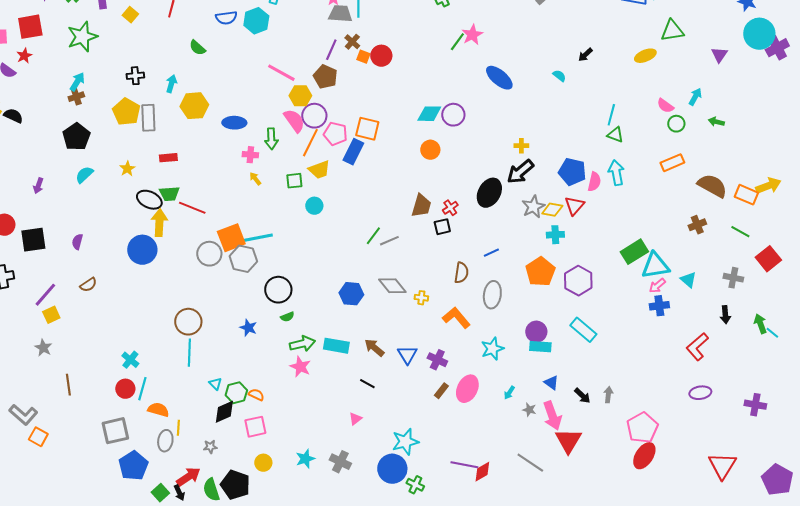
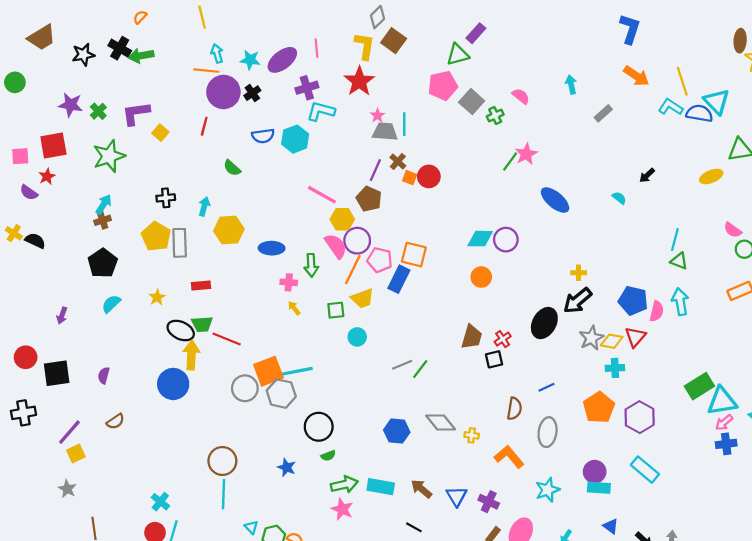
gray line: (389, 241) -> (402, 365), moved

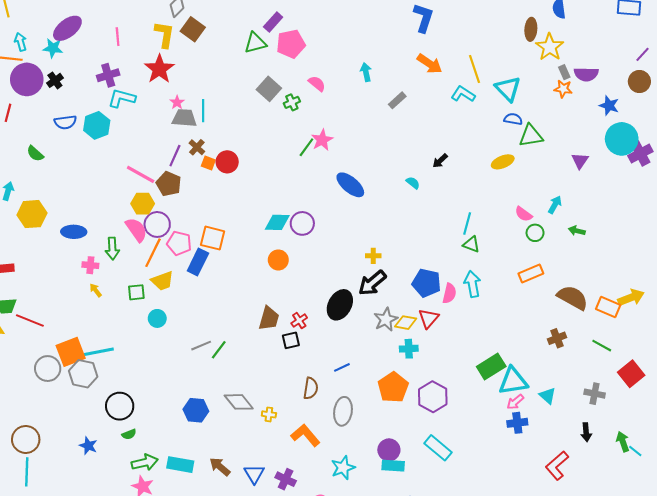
purple ellipse: (282, 60) -> (67, 28), moved
pink pentagon: (443, 86) -> (291, 44), moved
blue semicircle: (699, 113) -> (513, 119), moved, size x0.7
pink line: (322, 195) -> (141, 174), moved

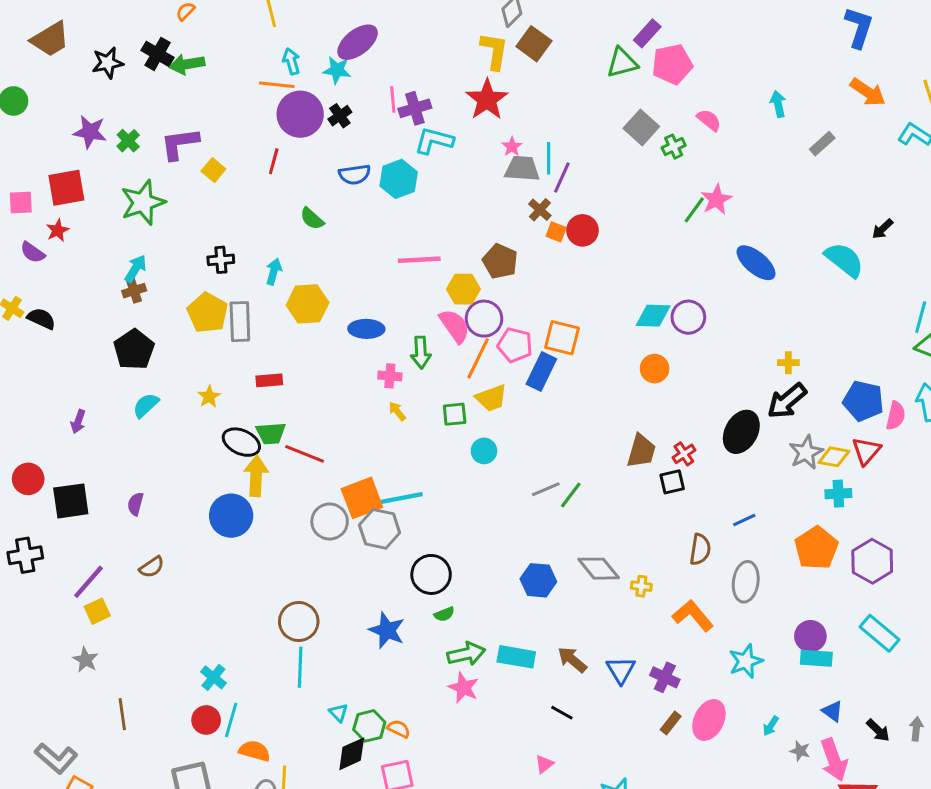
pink line: (118, 37) -> (393, 100), moved
purple line: (175, 156) -> (562, 177), moved
pink line: (141, 174) -> (419, 260), moved, turned -32
cyan semicircle: (413, 183) -> (844, 260), size x2.0
blue star: (88, 446) -> (387, 630), size x1.4

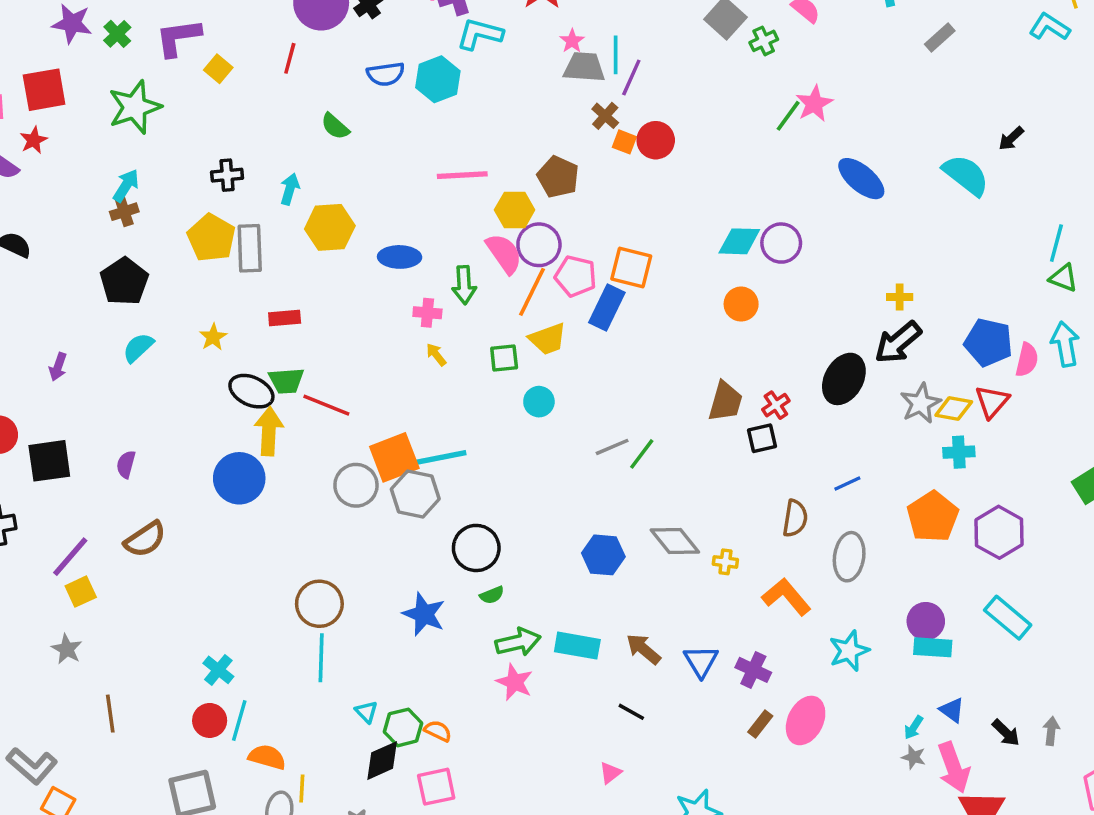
brown semicircle: (152, 567) -> (145, 539), size x1.4
cyan arrow: (771, 726) -> (914, 727), moved

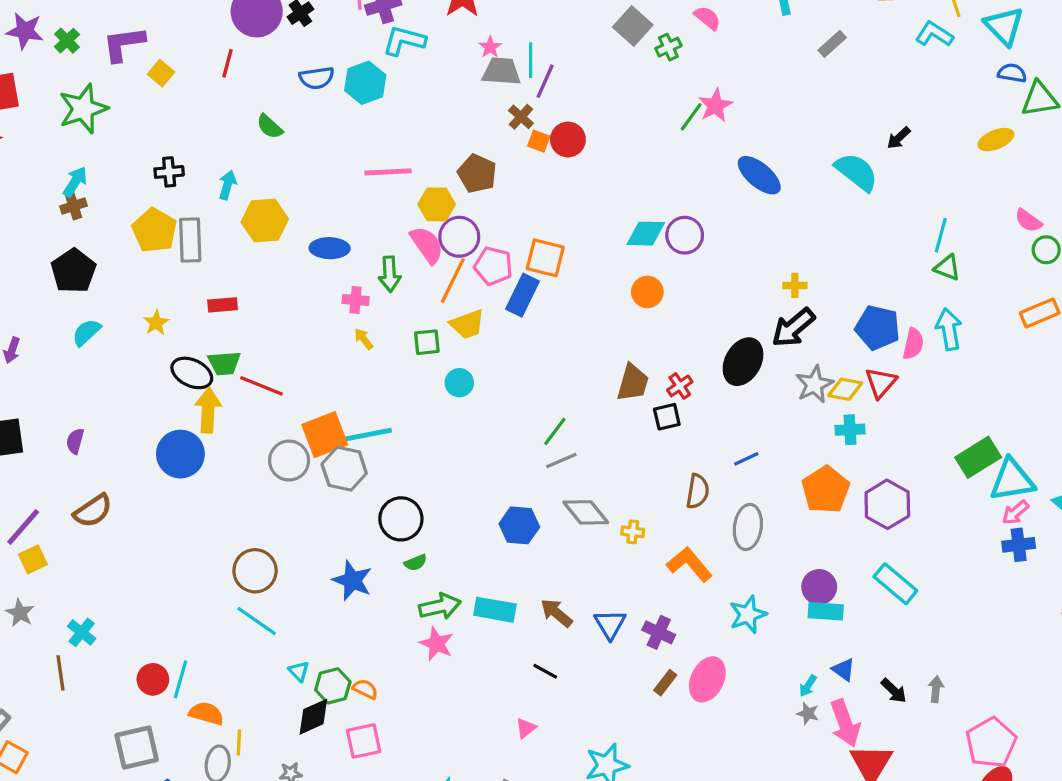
gray line: (612, 447) -> (561, 461), moved
cyan line: (321, 658) -> (257, 621), turned -57
cyan cross: (218, 670) -> (82, 632), moved

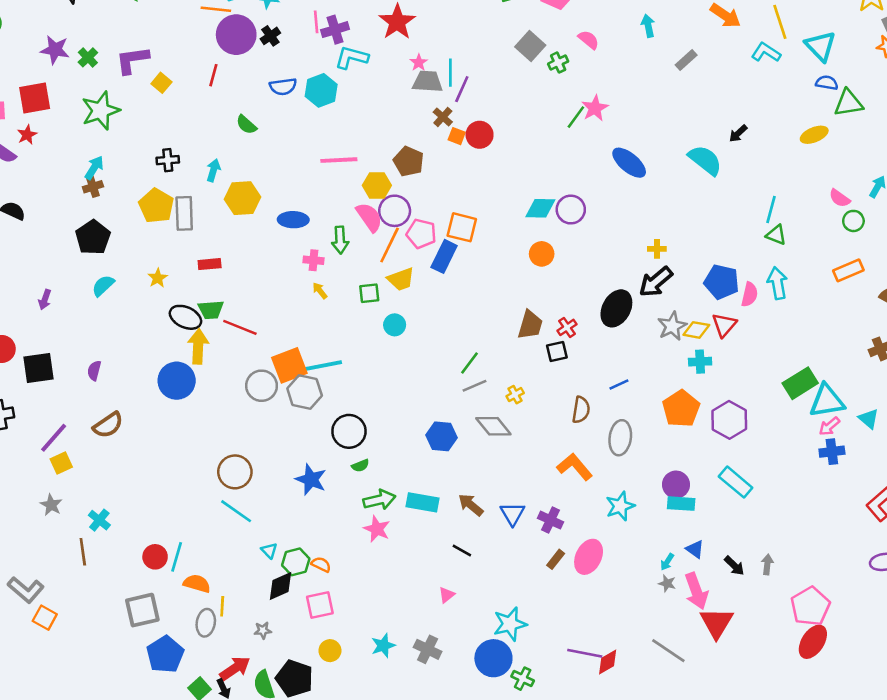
yellow cross: (633, 532) -> (515, 395), moved, turned -36

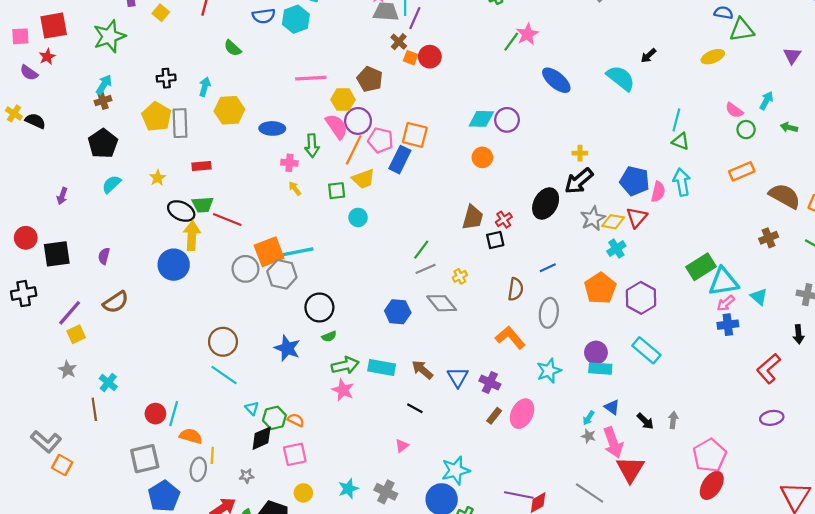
cyan cross: (700, 362) -> (616, 249), turned -30

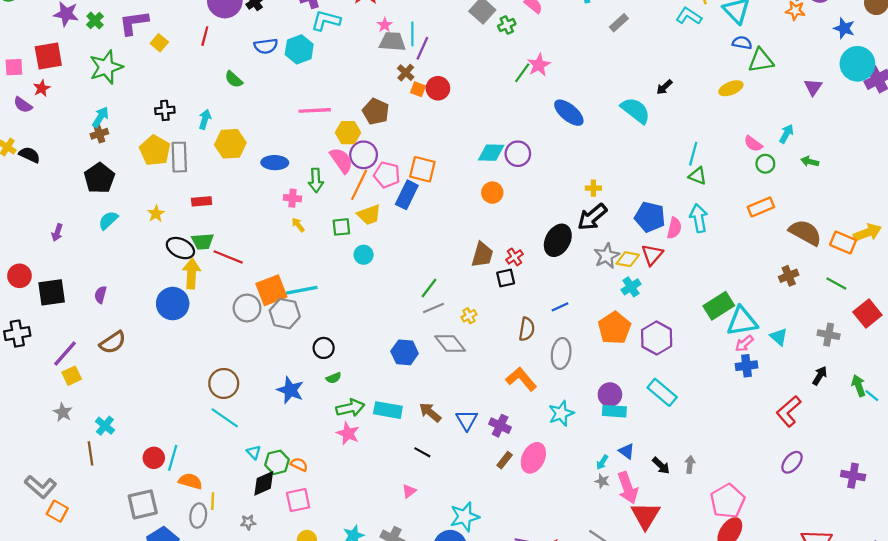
black circle: (319, 307) -> (324, 348), size x0.7
black arrow: (799, 334) -> (820, 376), turned -144
purple ellipse: (772, 418) -> (792, 462), turned -40

